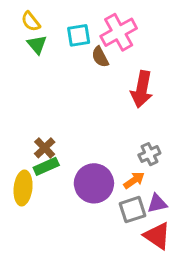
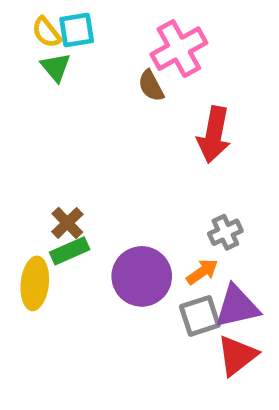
cyan square: (79, 35) -> (77, 30), moved
purple triangle: (157, 203) -> (237, 307), size x1.5
red triangle: (157, 236) -> (237, 355), turned 48

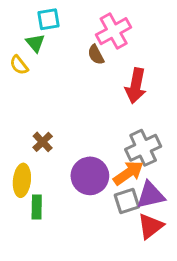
yellow semicircle: (46, 32) -> (19, 65), moved
gray cross: (225, 232) -> (143, 148), size x1.6
green rectangle: (70, 251) -> (37, 207), moved, turned -65
orange arrow: (202, 272) -> (128, 173), size x1.5

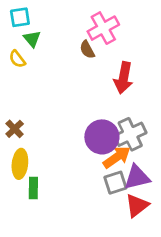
cyan square: (49, 19) -> (20, 17), moved
brown cross: (43, 142) -> (15, 129), moved
purple circle: (90, 176) -> (102, 137), moved

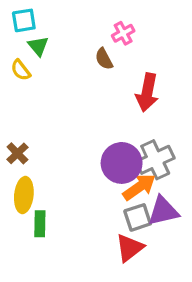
pink cross: (103, 28) -> (123, 33), size x0.6
red triangle: (137, 206) -> (130, 248), moved

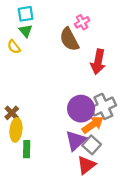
cyan square: (24, 20) -> (26, 14), moved
brown semicircle: (104, 59) -> (69, 39), size x1.6
brown cross: (17, 153) -> (12, 113), moved
purple triangle: (163, 211) -> (76, 141), moved, turned -30
gray square: (138, 217) -> (92, 145), turned -30

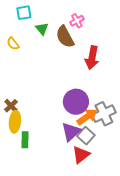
green triangle: (26, 31) -> (42, 29), moved
gray cross: (103, 106) -> (104, 114), moved

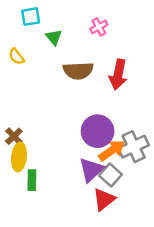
brown semicircle: (65, 37) -> (78, 71), moved, turned -65

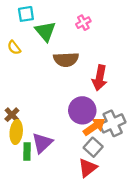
green triangle: (54, 37) -> (45, 31), size x1.5
red arrow: (118, 75) -> (100, 78), moved
purple triangle: (91, 170) -> (42, 143), moved

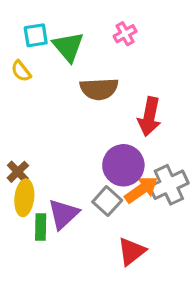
cyan square: (26, 14) -> (36, 35), moved
gray square: (93, 147) -> (107, 201), moved

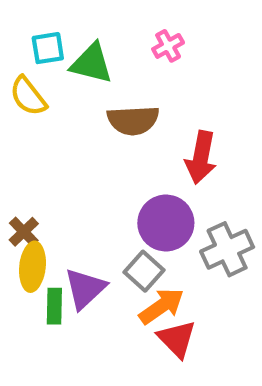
green triangle: (68, 47) -> (92, 63), turned -36
yellow semicircle: (21, 71) -> (28, 96), size x1.4
orange arrow: (141, 190) -> (162, 306), moved
red triangle: (132, 251) -> (177, 339), turned -36

